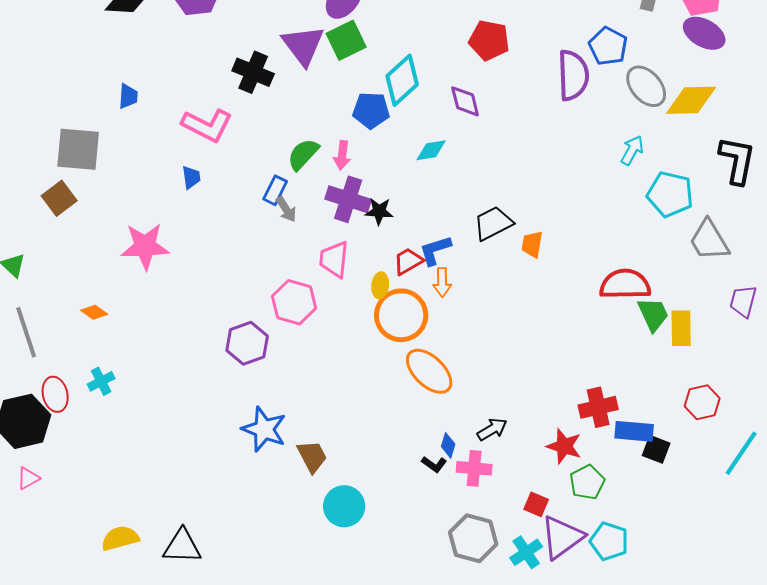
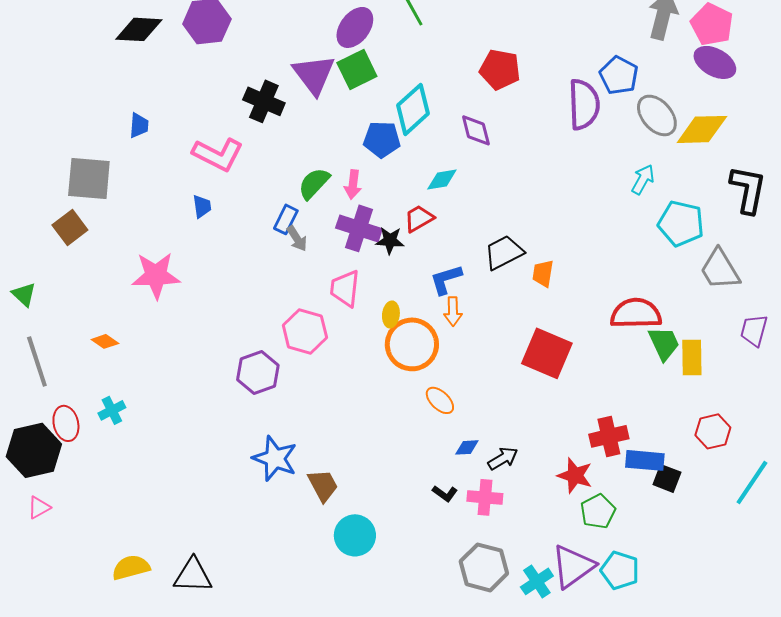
red trapezoid: (408, 261) -> (419, 218), moved
orange ellipse: (429, 371) -> (440, 400), size x0.6
blue diamond: (448, 445) -> (467, 447), moved, turned 70
red square: (536, 504) -> (547, 353), moved, size x2.0

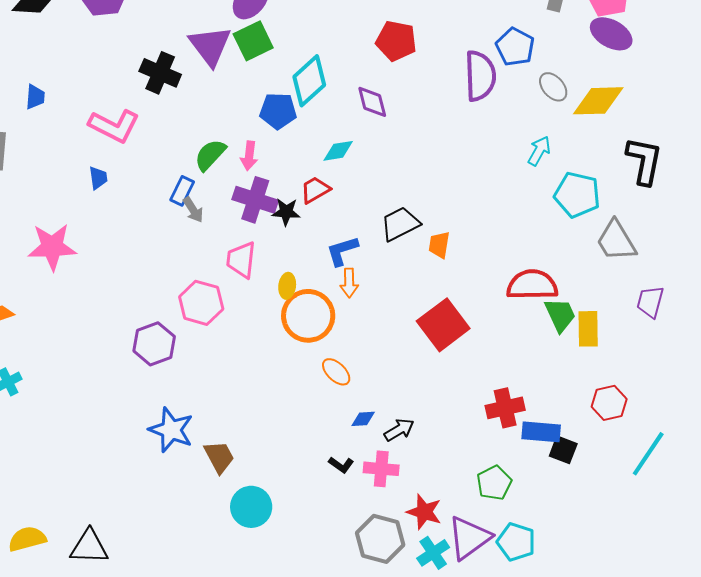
gray ellipse: (657, 115) -> (553, 87), size x0.7
red square: (547, 353) -> (443, 325), turned 30
red star: (575, 475) -> (424, 512), moved

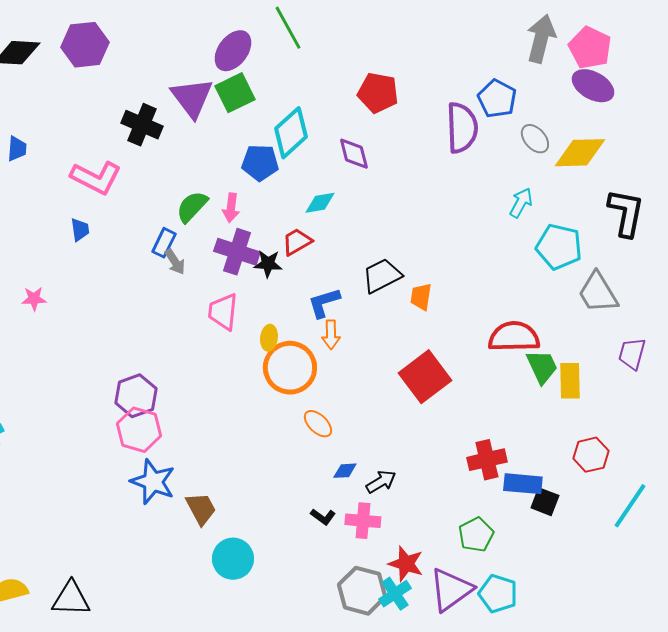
pink star: (52, 247) -> (34, 299), size x0.5
pink hexagon: (201, 303) -> (139, 430), moved
cyan cross: (433, 553) -> (395, 594), moved

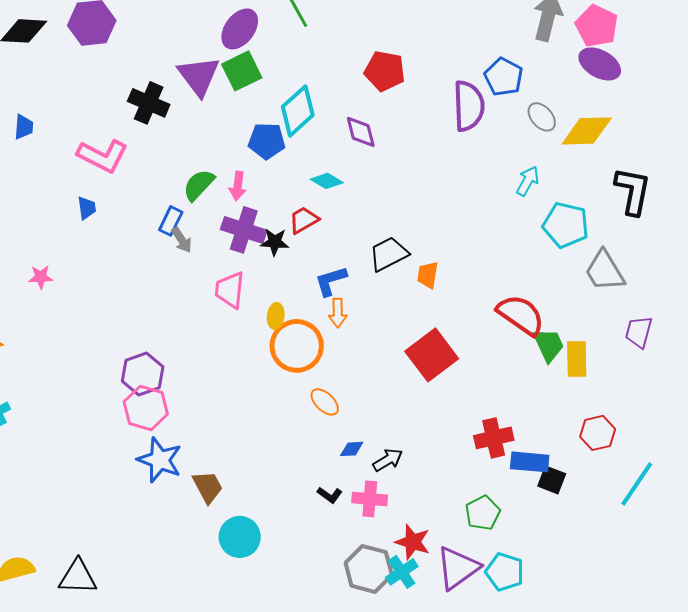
cyan diamond: (320, 203) -> (327, 181), turned 40
red semicircle: (514, 337) -> (521, 315), turned 36

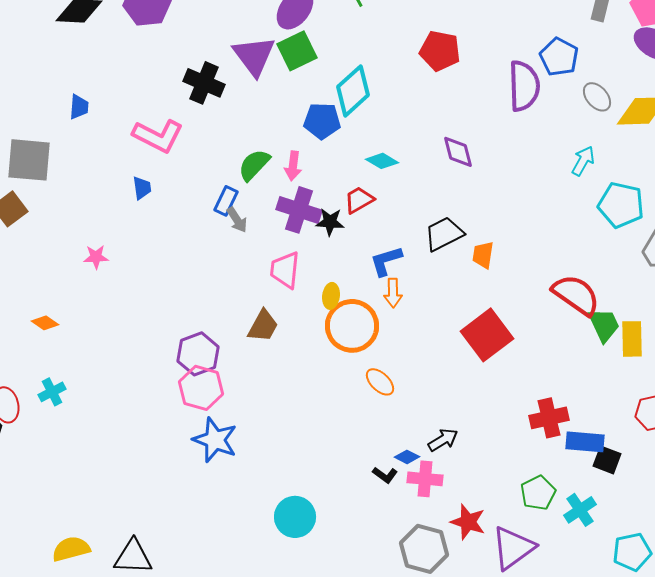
purple diamond: (361, 132) -> (458, 152), moved
blue diamond: (352, 449) -> (407, 457), moved, turned 30
brown trapezoid: (208, 487) -> (263, 326), moved, turned 57
cyan cross: (402, 572) -> (580, 510), moved
cyan pentagon: (505, 572) -> (632, 552), moved, turned -30

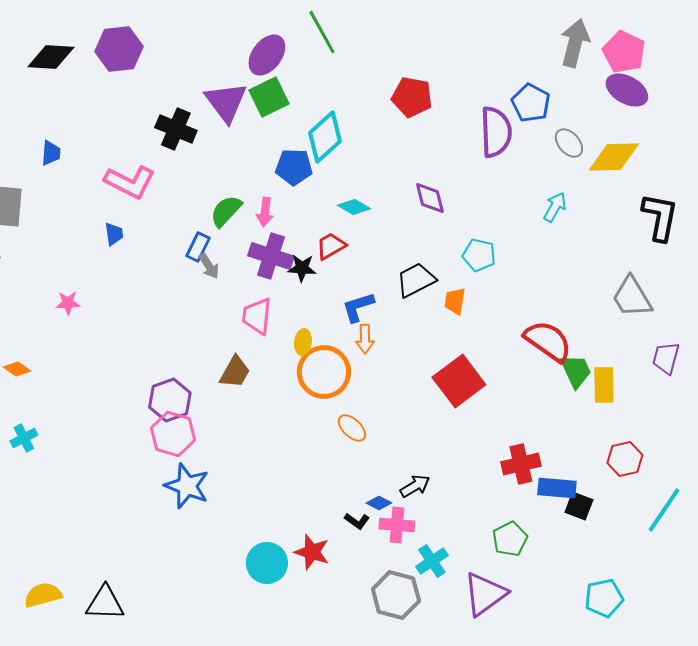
cyan pentagon: (621, 205) -> (479, 255), moved, size x0.7
cyan cross: (580, 510) -> (432, 561), moved
red star: (468, 522) -> (312, 552), moved

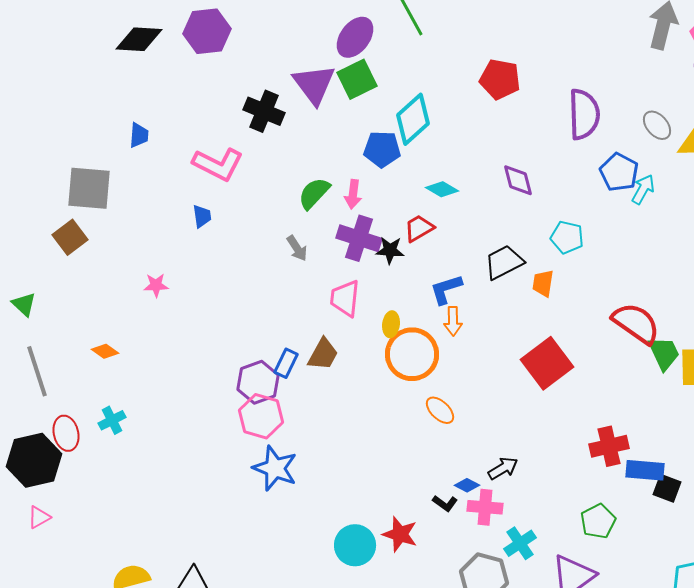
blue pentagon: (531, 103) -> (619, 172), moved
blue rectangle: (198, 247) -> (286, 363), moved

